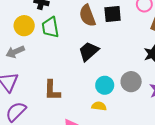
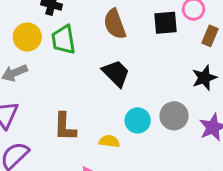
black square: (113, 14) -> (166, 23), moved
black trapezoid: (89, 51) -> (116, 73), turned 85
yellow semicircle: (99, 106) -> (109, 141), moved

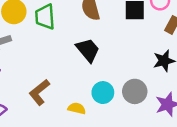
brown L-shape: (65, 127) -> (39, 92), turned 44

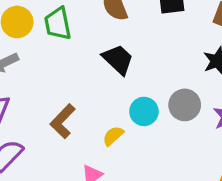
yellow semicircle: (77, 108) -> (113, 136), turned -48

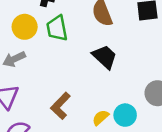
cyan circle: (144, 111) -> (125, 115), moved

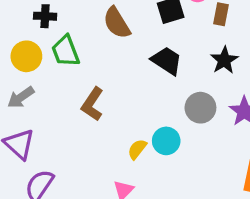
black trapezoid: (105, 57) -> (167, 61), moved
brown L-shape: (61, 106) -> (92, 104), moved

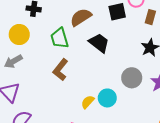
brown semicircle: (117, 23) -> (81, 17), turned 85
green trapezoid: (66, 51) -> (60, 38), moved
black trapezoid: (167, 61) -> (99, 43), moved

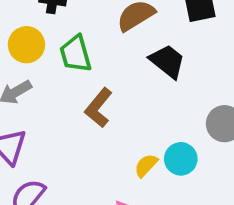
green trapezoid: (60, 38) -> (76, 54), moved

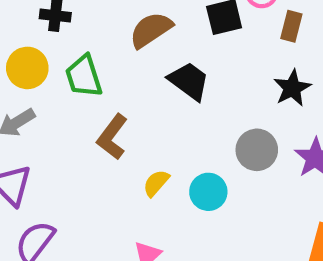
yellow semicircle: (146, 165) -> (156, 183), moved

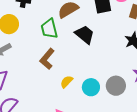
green trapezoid: (84, 76) -> (49, 29), moved
gray circle: (257, 150) -> (116, 86), moved

